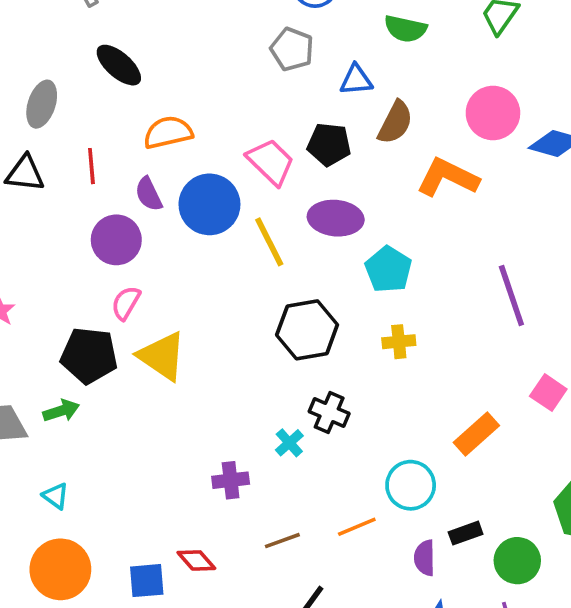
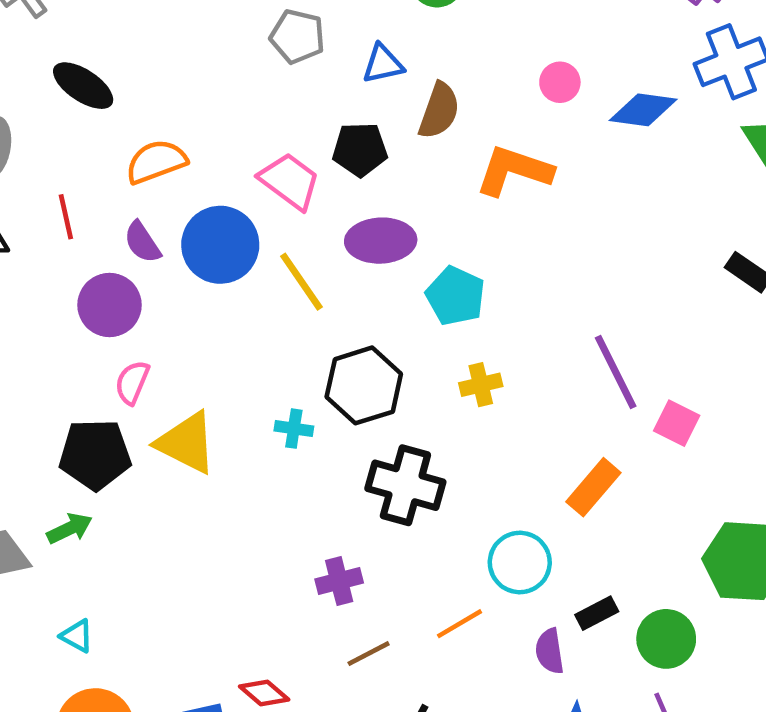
pink circle: (493, 113) -> (560, 82), size x0.6
purple line: (511, 296) -> (616, 372), moved
black cross: (329, 413) -> (405, 485), size x1.5
cyan cross: (289, 443) -> (294, 429), moved, turned -32
purple cross: (231, 480) -> (339, 581), moved

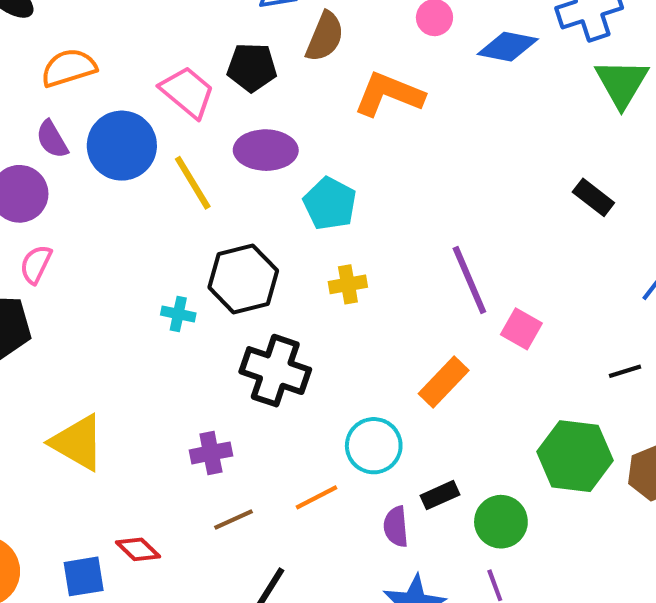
yellow triangle: (186, 443) -> (78, 443), moved

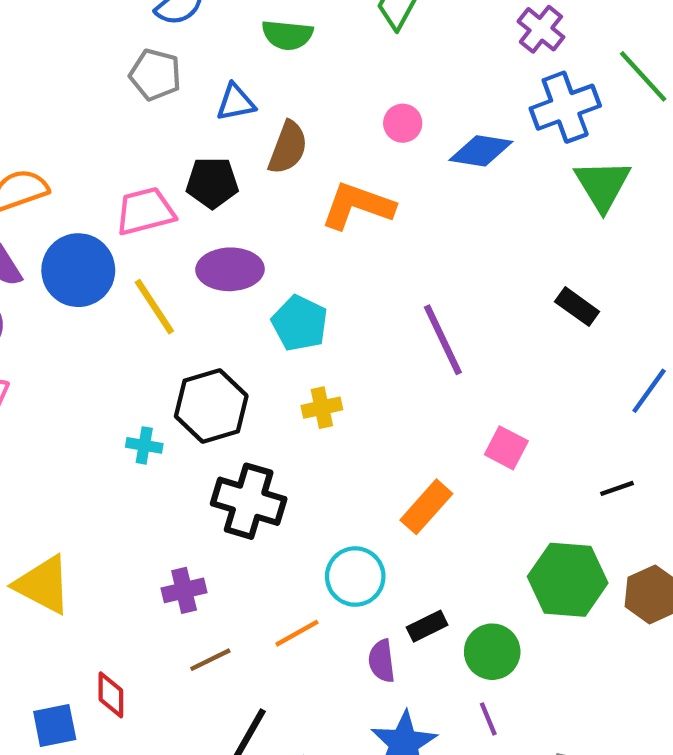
pink trapezoid: (187, 92) -> (145, 211), turned -52
purple line: (469, 280) -> (443, 340), moved
red diamond: (138, 549) -> (111, 695), turned 48

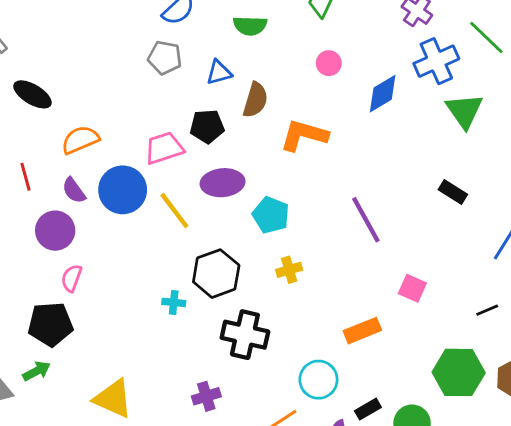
pink circle: (403, 123) -> (329, 63), moved
blue diamond: (481, 151) -> (383, 94), turned -36
orange rectangle: (426, 507) -> (362, 331), turned 30

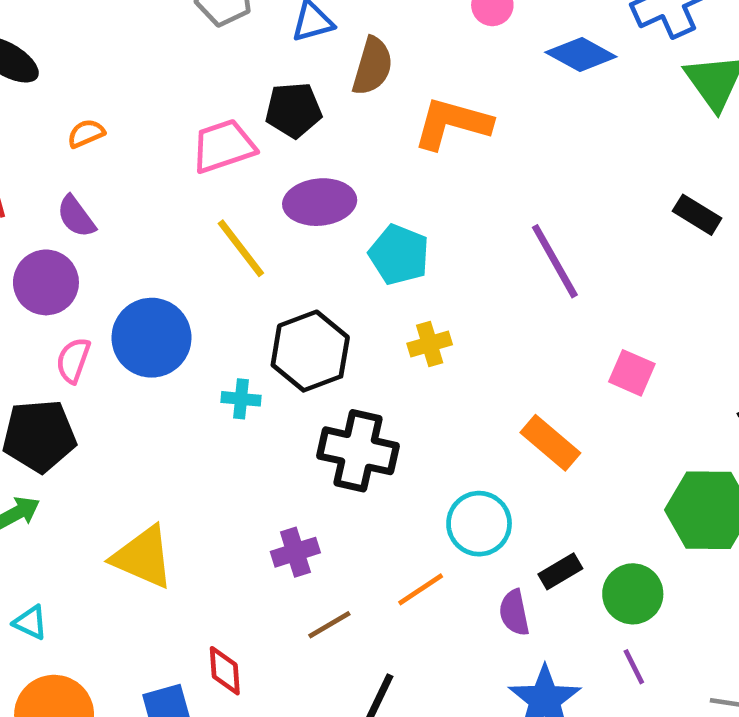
blue diamond: (383, 94) -> (581, 54), turned 60
orange semicircle: (80, 140) -> (86, 133), size x0.6
blue circle: (123, 190) -> (151, 338), moved
orange rectangle: (362, 331) -> (550, 443), turned 63

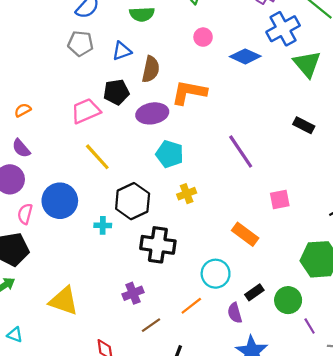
purple ellipse: (320, 202) -> (152, 113), moved
pink square: (632, 373) -> (280, 200), turned -30
purple line: (634, 667) -> (310, 326), moved

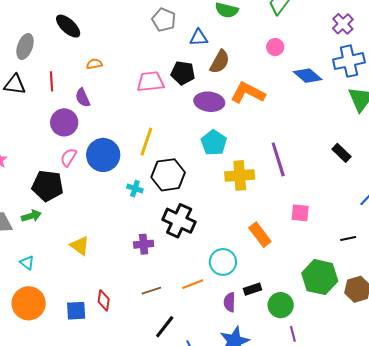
yellow line: (97, 157) -> (146, 142), moved, turned 44
yellow cross: (187, 194) -> (240, 175), moved, size x1.6
purple cross: (133, 293) -> (144, 244), moved
yellow triangle: (64, 301) -> (80, 246), size x0.7

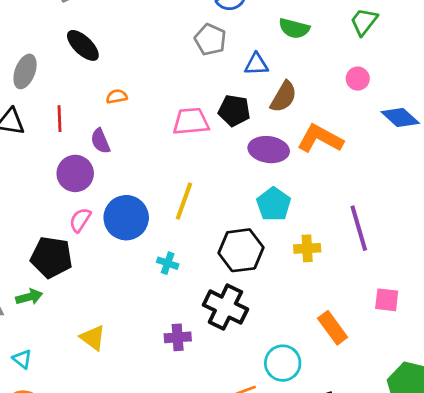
black hexagon: (168, 175) -> (241, 250), moved
yellow cross: (240, 175) -> (307, 248), size x0.7

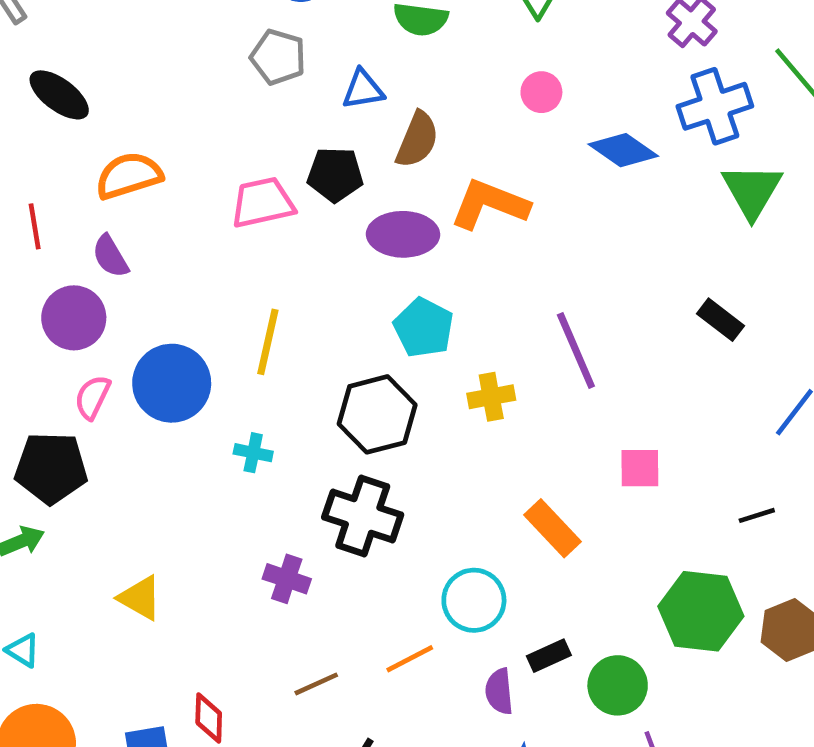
orange semicircle: (117, 96) -> (129, 176), size x1.8
purple cross: (178, 337) -> (287, 579), turned 30

